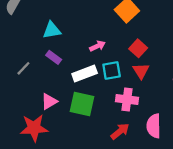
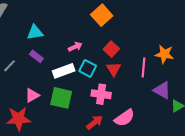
cyan square: (112, 70) -> (88, 68), turned 36
pink semicircle: (154, 126) -> (124, 118), turned -125

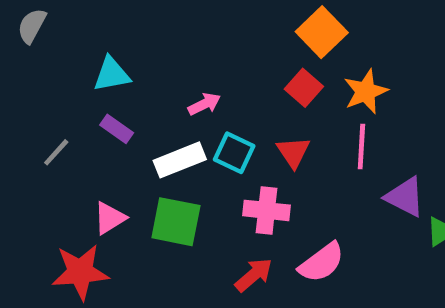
orange square: (102, 15) -> (322, 32), moved
red square: (111, 49) -> (304, 88), moved
orange star: (164, 54) -> (366, 92), moved, turned -30

